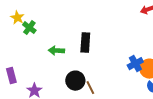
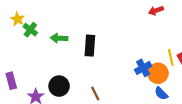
green arrow: (56, 51) -> (59, 38), moved
black circle: (75, 81) -> (59, 86), moved

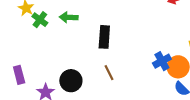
green arrow: (59, 38) -> (69, 17), moved
brown line: (95, 93) -> (109, 73), moved

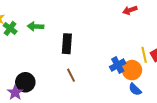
black circle: (71, 81) -> (25, 82), moved

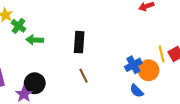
green arrow: (35, 26) -> (35, 40), moved
blue semicircle: (135, 89) -> (137, 91), moved

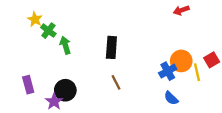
green arrow: (35, 40) -> (65, 45), turned 70
yellow line: (162, 54) -> (197, 72), moved
orange circle: (149, 70) -> (181, 61), moved

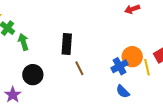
brown line: (116, 82) -> (79, 68), moved
black circle: (65, 90) -> (33, 75), moved

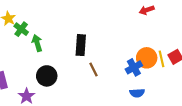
yellow line: (147, 67) -> (162, 59), moved
blue semicircle: (123, 92) -> (137, 93), turned -48

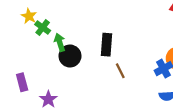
black circle: (47, 76) -> (70, 56), moved

